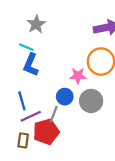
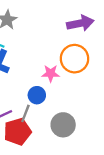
gray circle: (91, 101) -> (63, 125), moved

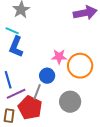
orange circle: (75, 59) -> (80, 66), moved
red pentagon: (17, 132) -> (30, 108), turned -30

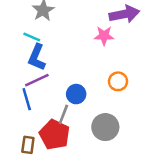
pink star: (59, 57) -> (104, 36), moved
orange circle: (80, 66) -> (118, 81), size x0.6
purple line: (16, 94) -> (37, 80), moved

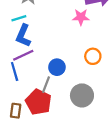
cyan line: (32, 37) -> (19, 18), turned -40

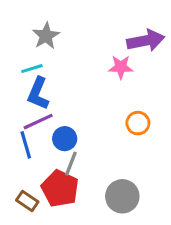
blue circle: (57, 67) -> (65, 139), moved
gray circle: (82, 95) -> (122, 196), moved
brown rectangle: (16, 111) -> (27, 201), turned -64

